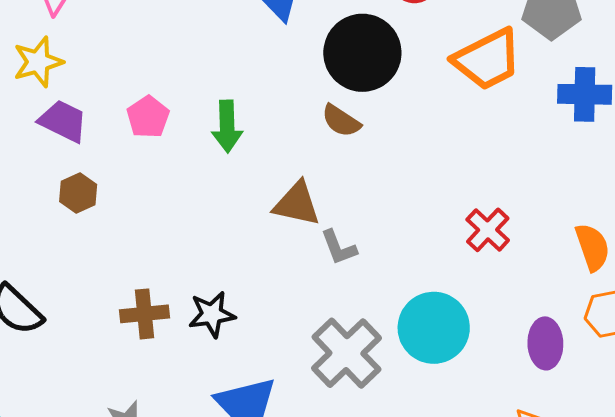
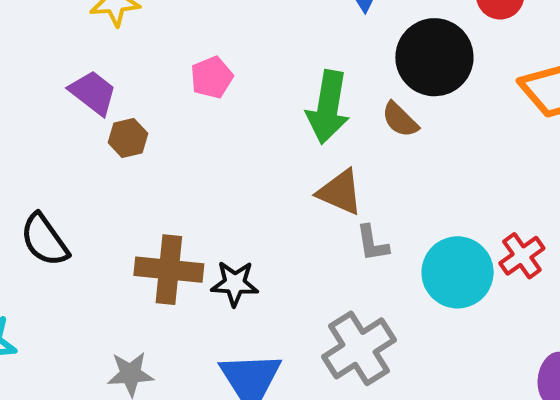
purple trapezoid: (63, 121) -> (93, 93), moved
green arrow: (227, 126) -> (328, 107), moved, size x1.4
brown cross: (144, 314) -> (169, 270), size x1.4
cyan circle: (434, 328) -> (458, 272), moved

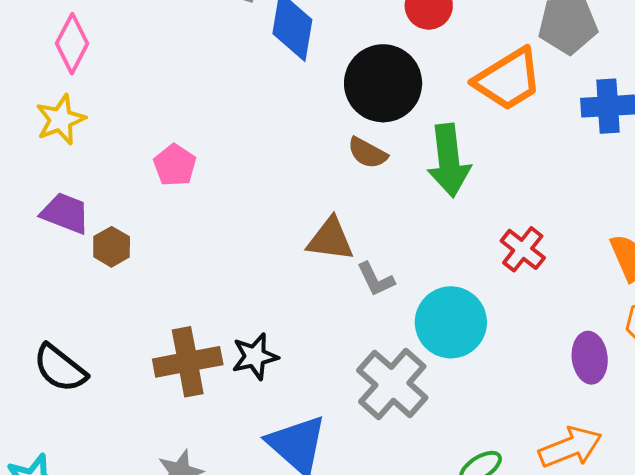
green arrow: (328, 107) -> (449, 160), moved
cyan circle: (458, 272) -> (451, 322), moved

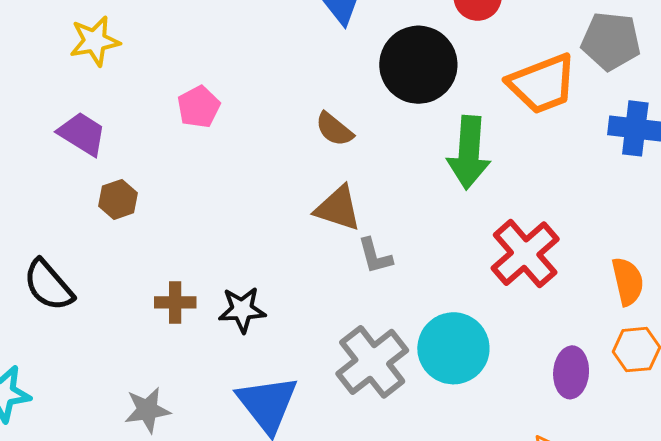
brown semicircle: (367, 153) -> (334, 129), moved
brown hexagon: (112, 247) -> (118, 199), moved
red cross: (523, 249) -> (525, 254), size x1.5
cyan circle: (451, 322) -> (453, 348), moved
brown cross: (188, 362) -> (175, 302), size x0.6

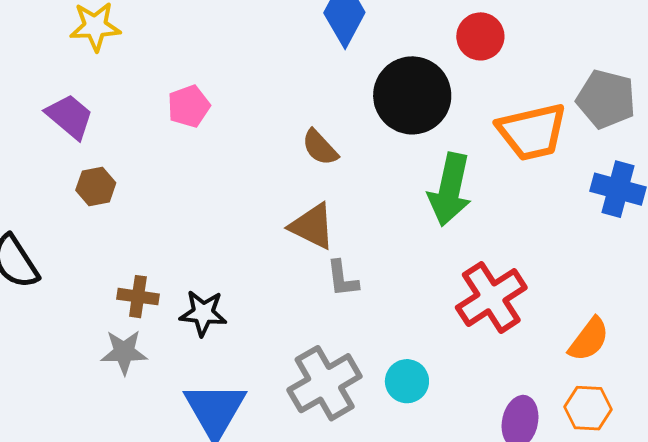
orange semicircle: (628, 281) -> (589, 339), turned 42
cyan circle: (453, 348) -> (407, 381), size x0.6
gray star: (147, 410) -> (124, 352), moved

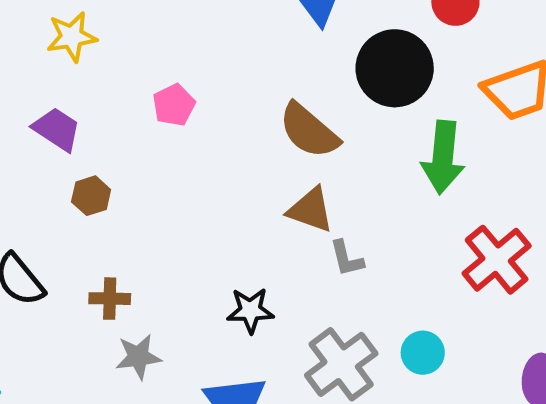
brown semicircle: (320, 147) -> (309, 131), size x1.6
brown cross: (138, 297) -> (110, 299), moved
black star: (203, 313) -> (250, 310), moved

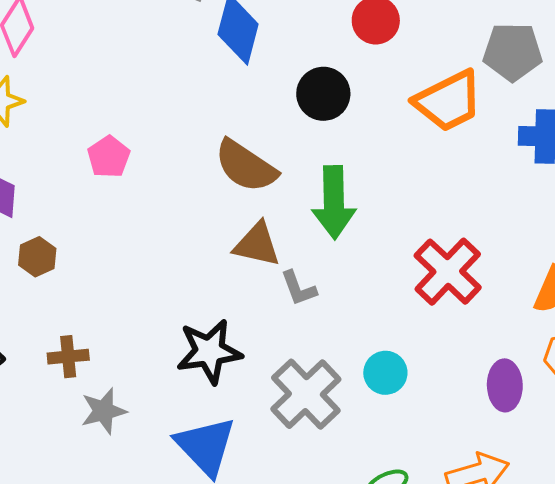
black circle: (395, 68) -> (323, 94), size x0.7
green arrow: (443, 157) -> (334, 202), moved
black star: (250, 310) -> (209, 352), size x1.4

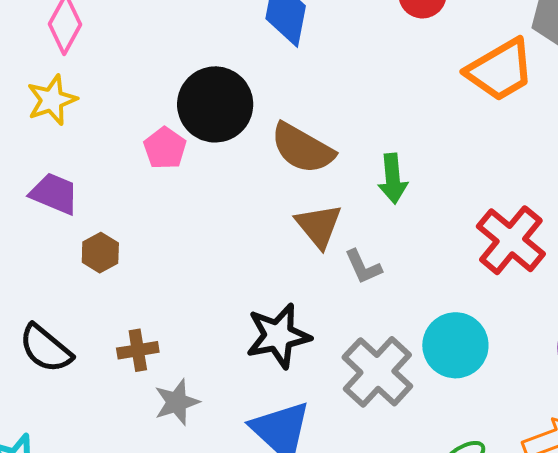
black circle: (323, 94) -> (215, 104), moved, size x1.4
green arrow: (334, 202) -> (393, 179), size x0.7
brown triangle: (257, 244) -> (319, 226), turned 42
cyan circle: (385, 373) -> (455, 345), size x1.5

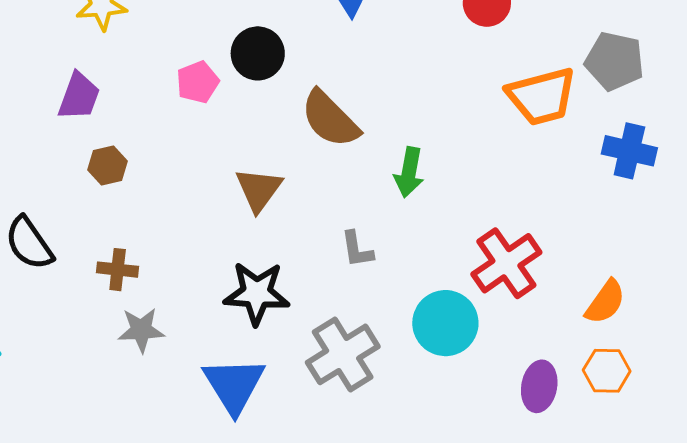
black circle: (215, 104) -> (258, 53), size x0.7
purple trapezoid: (54, 194) -> (79, 96), turned 72
brown triangle: (319, 226) -> (259, 190), moved
cyan circle: (455, 345) -> (445, 323), moved

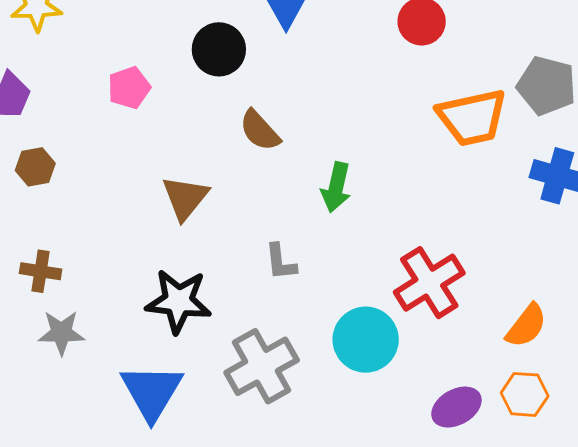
black circle: (258, 53) -> (219, 49), moved
brown semicircle: (330, 119) -> (260, 131), size x0.7
purple ellipse: (539, 386) -> (456, 407), turned 48

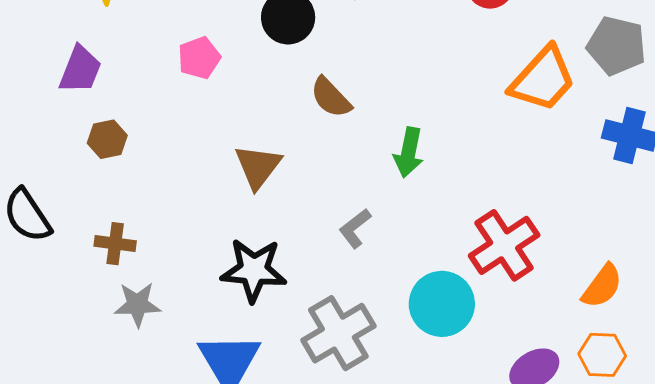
orange trapezoid: (472, 117) -> (543, 79), turned -34
gray L-shape: (281, 262) -> (355, 228), turned 60

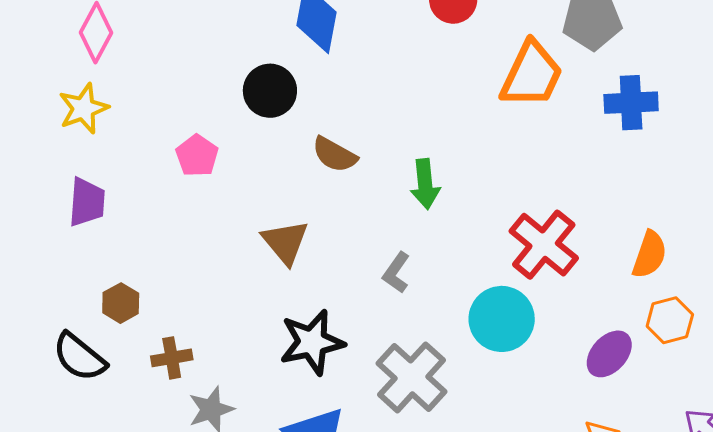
brown hexagon: (107, 139) -> (121, 303), moved

